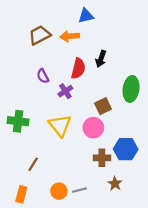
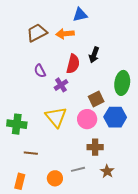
green cross: (18, 121) -> (17, 124), moved
blue hexagon: (126, 149) -> (115, 117), moved
brown line: (33, 164) -> (31, 153), turned 64
gray line: (79, 190) -> (78, 169), moved

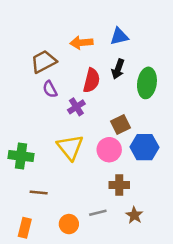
blue triangle: (80, 15) -> (119, 36), moved
brown trapezoid: (37, 33) -> (44, 62), moved
green ellipse: (122, 83) -> (147, 83), moved

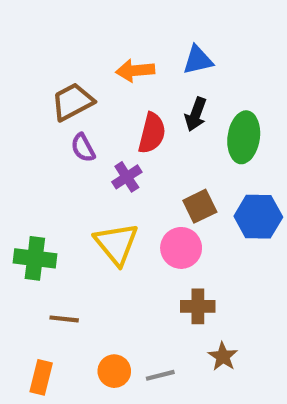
blue hexagon: (144, 147) -> (258, 217), moved
gray line: (98, 213) -> (160, 375), moved

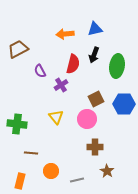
brown trapezoid: (73, 102) -> (18, 49), moved
yellow triangle: (116, 244) -> (56, 117), size x0.7
orange circle: (114, 371) -> (51, 171), moved

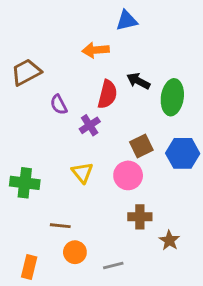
blue triangle: (95, 29) -> (127, 21), moved
black arrow: (94, 55) -> (138, 81), turned 98
brown line: (31, 153) -> (60, 226), moved
brown star: (107, 171) -> (169, 240), moved

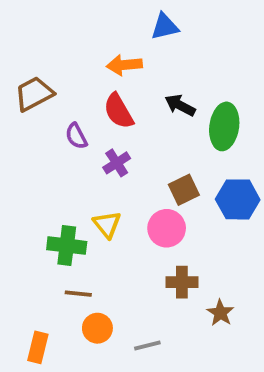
red semicircle: (107, 94) -> (119, 111), moved, turned 136
green cross: (25, 183) -> (67, 246), moved

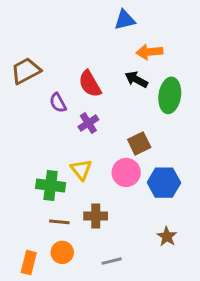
orange arrow: (124, 65) -> (149, 52), moved
blue hexagon: (238, 199) -> (164, 183), moved
brown cross: (182, 282) -> (96, 216), moved
orange circle: (97, 328) -> (62, 252), moved

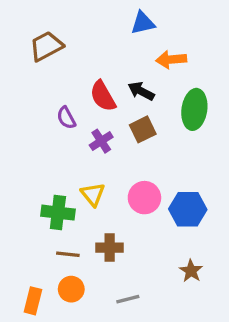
brown trapezoid: (26, 71) -> (46, 46), moved
black arrow: (136, 79) -> (141, 91), moved
brown square: (139, 143) -> (143, 129), moved

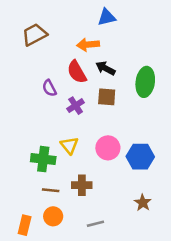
orange arrow: (171, 59) -> (88, 45), moved
brown square: (143, 129) -> (107, 97), turned 30

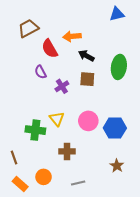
blue triangle: (107, 17) -> (117, 14), moved
red semicircle: (77, 72) -> (50, 49), moved
brown line: (51, 190) -> (14, 158), moved, turned 64
orange rectangle: (25, 225) -> (20, 184), turned -63

